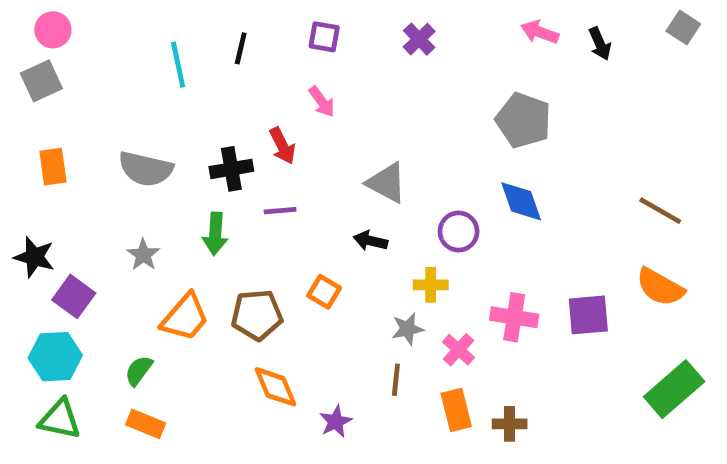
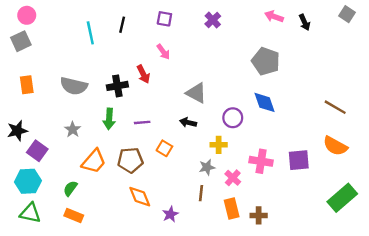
purple line: (280, 211) -> (142, 122), moved
black star: (34, 257) -> (17, 131), turned -30

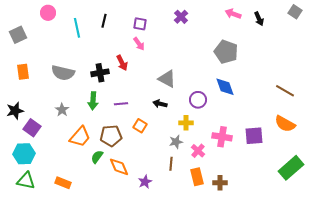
pink circle: (27, 15) -> (48, 13), moved
purple square: (164, 19) -> (140, 24), moved
green semicircle: (70, 188) -> (97, 157), moved

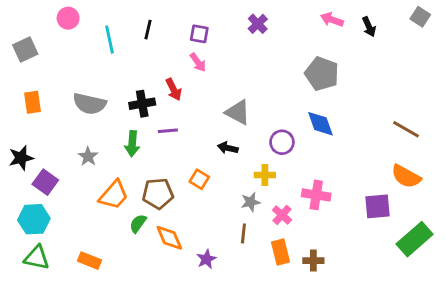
purple line: (121, 104) -> (168, 131), moved
purple square: (254, 136) -> (377, 206), moved

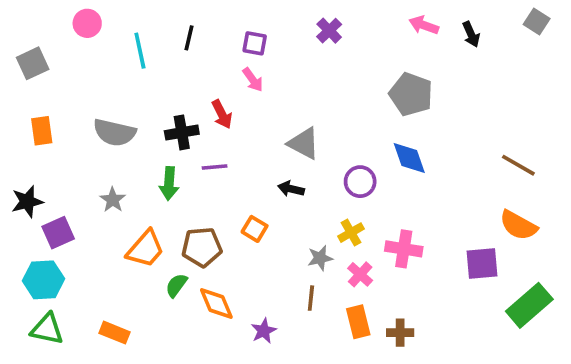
yellow cross: (265, 175) -> (351, 233), moved, turned -30
purple square: (45, 182) -> (58, 233), turned 30

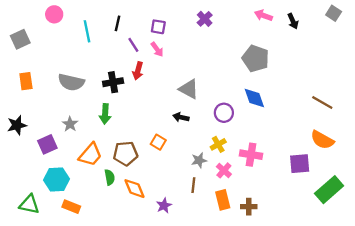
red arrow: (222, 114) -> (138, 71), turned 42
purple line: (215, 167) -> (133, 45), moved, turned 63
purple square: (58, 233) -> (47, 144), moved
cyan hexagon: (44, 280) -> (56, 179), moved
green semicircle: (176, 285) -> (110, 177), turned 133

